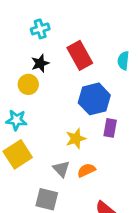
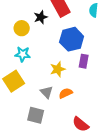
black star: (40, 63) -> (41, 17), moved
cyan star: (16, 120) -> (23, 54), moved

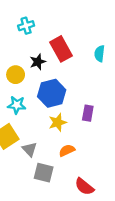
blue hexagon: (72, 39) -> (52, 93), moved
gray triangle: (47, 92) -> (30, 149), moved
gray square: (36, 115) -> (44, 173), moved

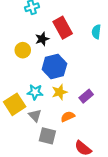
cyan star: (17, 105) -> (35, 92), moved
purple rectangle: (88, 113) -> (86, 96), moved, turned 40

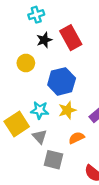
black star: (42, 39) -> (44, 40), moved

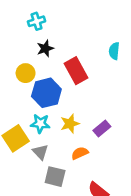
red rectangle: (71, 38) -> (76, 71), moved
blue hexagon: (62, 81) -> (46, 93), moved

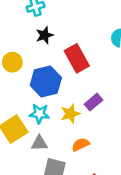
yellow circle: (26, 73) -> (12, 62), moved
purple rectangle: (102, 129) -> (93, 102), moved
gray triangle: (40, 152) -> (39, 143), turned -49

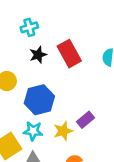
red rectangle: (77, 58) -> (69, 54), moved

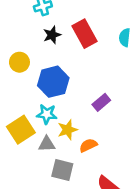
yellow star: (63, 131) -> (68, 130), moved

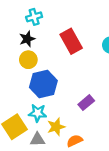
black star: (52, 35) -> (27, 39), moved
yellow circle: (19, 62) -> (28, 60), moved

